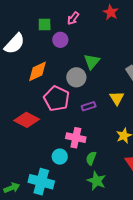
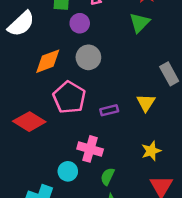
green triangle: (92, 62) -> (140, 23), moved
gray circle: (76, 77) -> (88, 57), moved

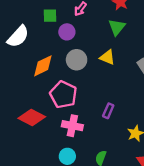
yellow triangle: (146, 103) -> (107, 57), moved, turned -35
purple rectangle: (109, 110) -> (108, 111), moved, turned -48
pink cross: (90, 149) -> (72, 126), moved

